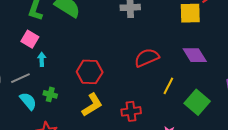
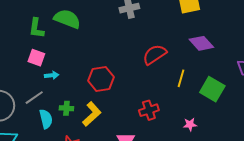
cyan arrow: (42, 59) -> (52, 75), turned 96
cyan semicircle: (28, 101) -> (46, 119), turned 36
yellow L-shape: (92, 105) -> (92, 114), moved

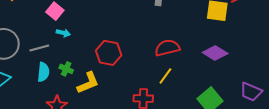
purple diamond: (201, 43) -> (215, 53), turned -35
yellow line: (181, 78) -> (165, 76), moved

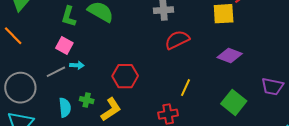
gray line: (39, 48) -> (56, 72), moved
red semicircle: (167, 48) -> (177, 40), moved

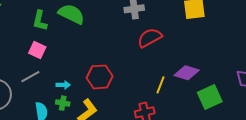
purple diamond: (230, 56) -> (187, 73), moved
cyan arrow: (77, 65) -> (63, 85), moved
green square: (234, 102) -> (210, 97), turned 30

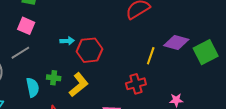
cyan arrow: (63, 85) -> (67, 41), moved
green square: (210, 97) -> (206, 52), moved

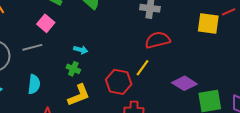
red hexagon: (90, 50) -> (119, 82), moved
yellow line: (151, 56) -> (142, 68), moved
green cross: (54, 78) -> (73, 69), moved

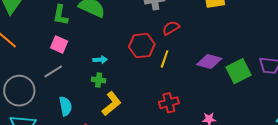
red semicircle: (158, 40) -> (171, 28), size x0.7
red hexagon: (119, 82) -> (142, 46), moved

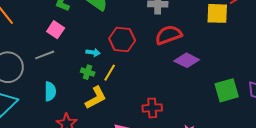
red semicircle: (171, 28) -> (169, 35), size x1.5
red hexagon: (142, 46) -> (122, 40), moved
yellow line: (165, 59) -> (110, 73), moved
purple diamond: (209, 62) -> (187, 60), moved

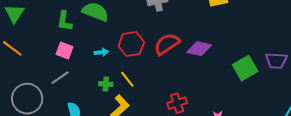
red semicircle: (169, 35) -> (167, 44), moved
cyan arrow: (93, 52) -> (101, 52), moved
yellow line: (110, 73) -> (127, 79), turned -54

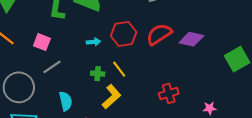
pink square: (64, 51) -> (42, 42), moved

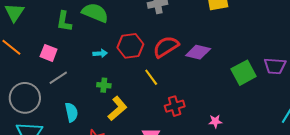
yellow line: (119, 69) -> (151, 77), moved

